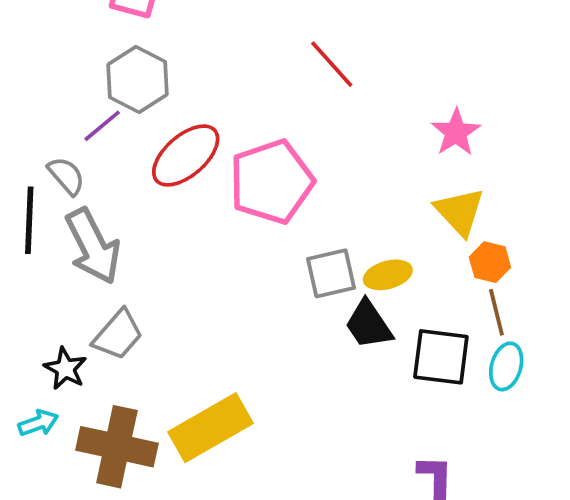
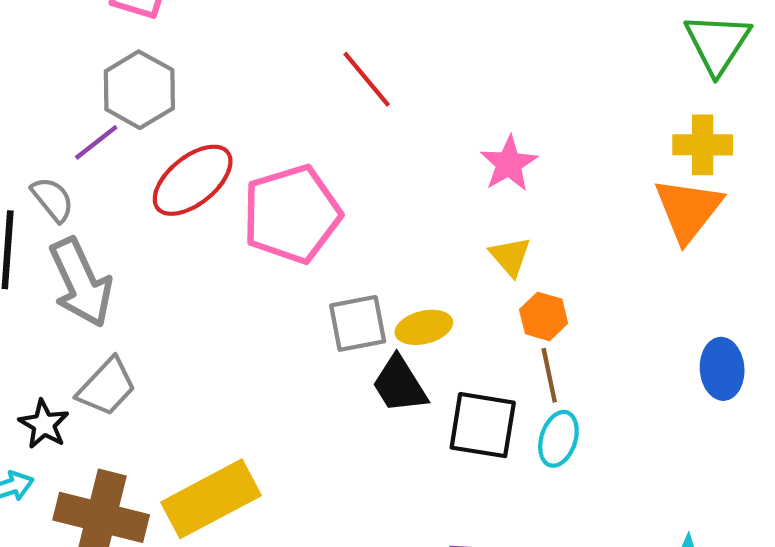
yellow triangle: (460, 212) -> (510, 256), size x0.7

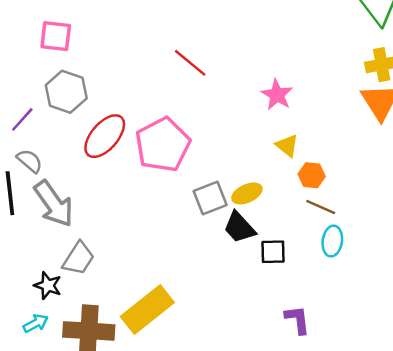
purple line: (96, 142) -> (22, 119), moved
brown line: (549, 375) -> (321, 207), turned -44
black square: (483, 425) -> (273, 252), moved, size x0.7

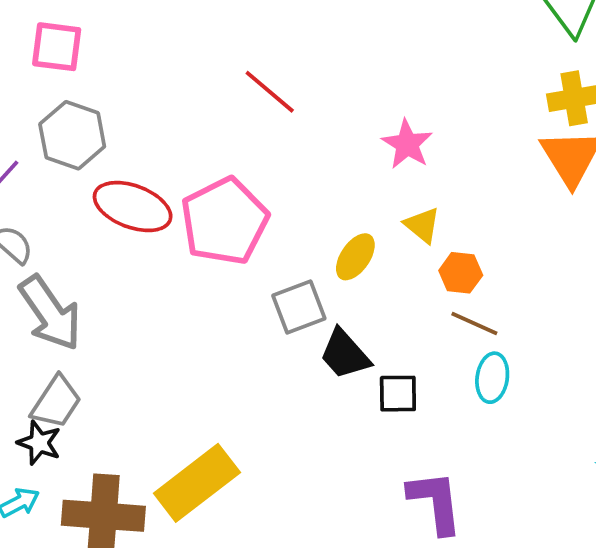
red ellipse: (105, 136) -> (133, 207), turned 69
yellow ellipse: (247, 193) -> (355, 257), moved, turned -32
gray trapezoid: (78, 259) -> (56, 402), moved
purple L-shape: (297, 320) -> (435, 502), size x1.4

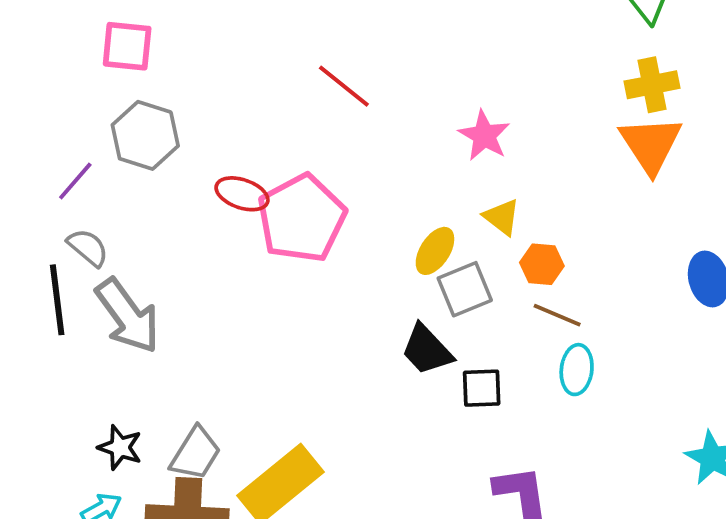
red ellipse: (133, 207) -> (242, 194), moved, size x0.7
gray square: (299, 307) -> (465, 289), moved
gray trapezoid: (56, 402) -> (196, 453), moved

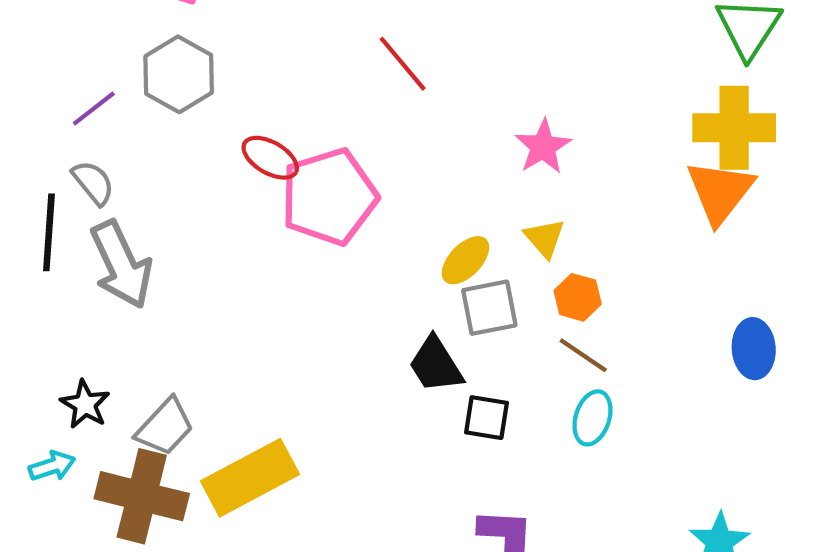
yellow cross: (652, 85) -> (734, 128), size x1.4

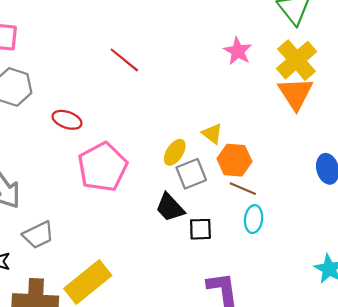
yellow cross: (734, 128) -> (297, 60), turned -30
pink star: (543, 147) -> (238, 51), moved
pink pentagon: (329, 197) -> (103, 167), moved
orange hexagon: (578, 297) -> (234, 160), size x1.4
gray trapezoid: (165, 427) -> (38, 235), moved, turned 32

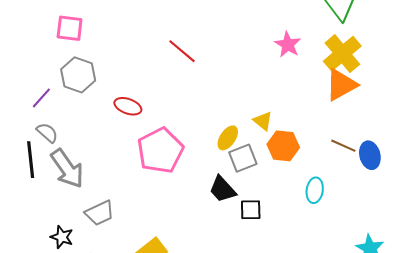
orange triangle: (296, 94) -> (341, 85), turned 33
brown line: (243, 189) -> (343, 146), moved
cyan ellipse: (254, 219) -> (315, 190), moved

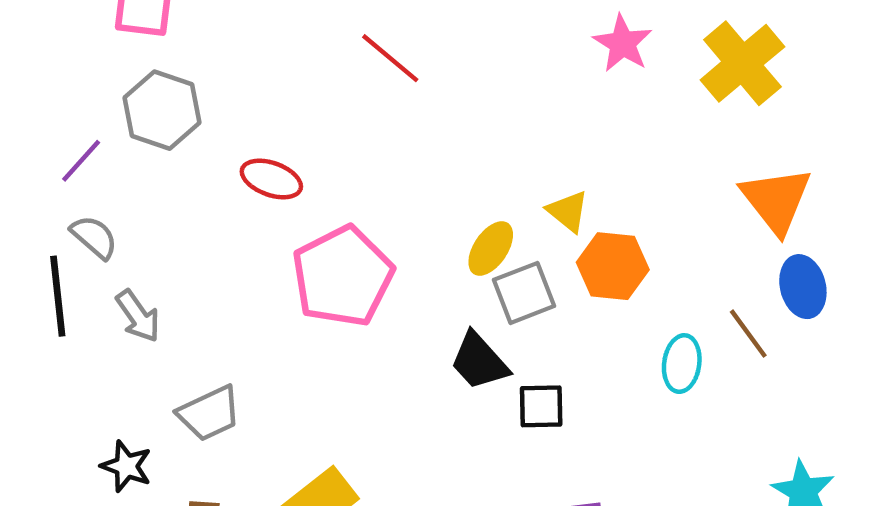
orange triangle: (341, 85) -> (776, 200), moved, turned -39
brown line: (343, 146) -> (748, 334), moved, turned 30
gray arrow: (67, 169) -> (138, 316), size x0.6

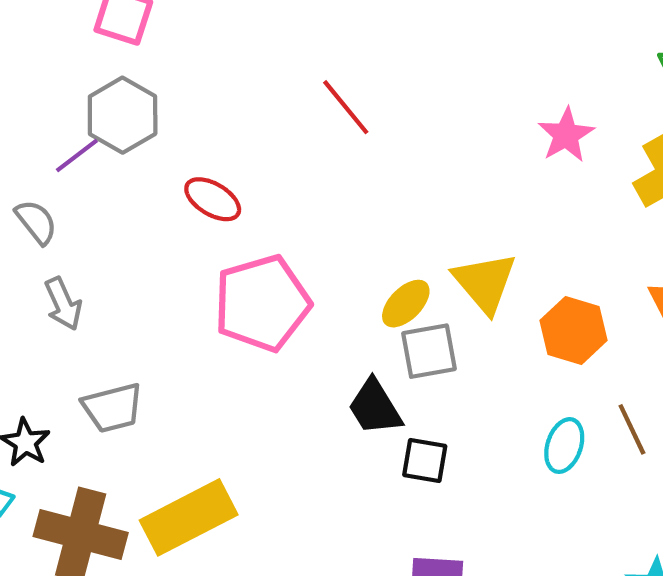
purple line: (81, 161) -> (77, 155), moved
yellow triangle: (568, 211) -> (485, 283), size x1.6
orange hexagon: (613, 266) -> (573, 330), moved

